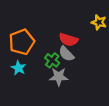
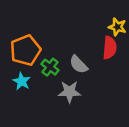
red semicircle: (68, 40) -> (110, 48), moved, turned -102
green cross: (52, 60) -> (50, 67), moved

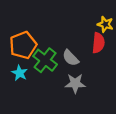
green cross: (50, 67) -> (45, 60), size x1.5
gray star: (69, 92) -> (75, 83), moved

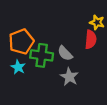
green cross: (45, 60) -> (42, 55), turned -30
gray star: (75, 83) -> (69, 77), turned 30

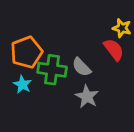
red semicircle: (91, 39) -> (114, 50), turned -42

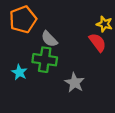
orange pentagon: (27, 52) -> (23, 19), moved
gray semicircle: (82, 67) -> (49, 39), moved

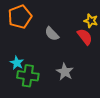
gray semicircle: (49, 39) -> (52, 34), moved
green cross: (45, 60) -> (28, 76), moved

